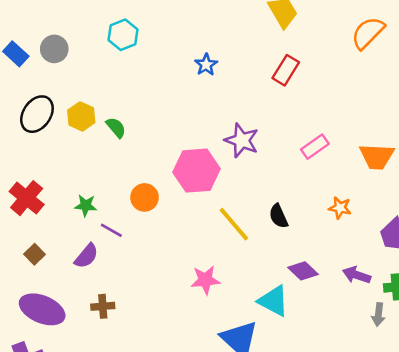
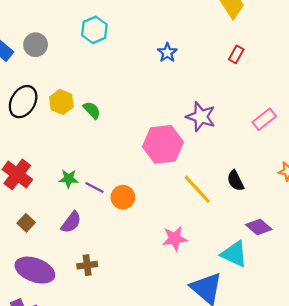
red rectangle: (286, 70) -> (236, 54), size x0.7
orange circle: (145, 197) -> (123, 197), moved
purple line: (111, 230) -> (95, 188), moved

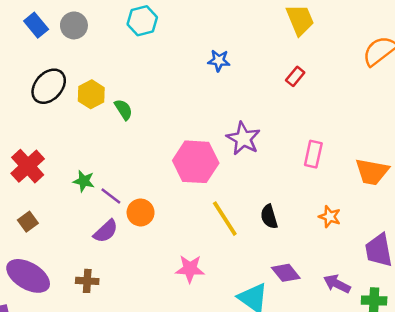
blue star: (167, 53) -> (219, 61), turned 30
pink rectangle: (264, 119) -> (313, 154), turned -50
purple semicircle: (71, 222) -> (106, 231), moved

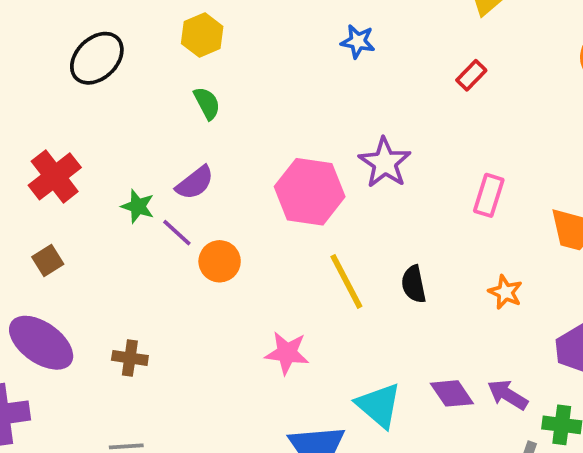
yellow hexagon: (91, 94) -> (202, 35), moved
purple semicircle: (106, 231) -> (195, 183), moved
purple diamond: (286, 273) -> (452, 393), moved

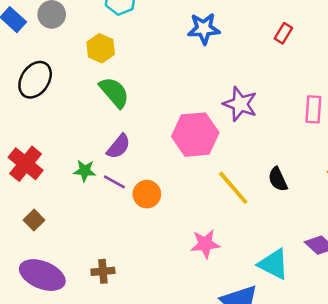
blue star: (358, 41) -> (204, 29), size x1.4
green semicircle: (207, 103) -> (114, 92), size x1.5

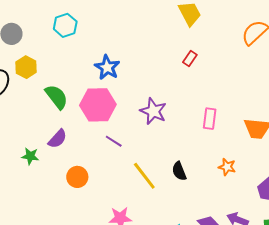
blue star: (204, 29) -> (107, 67), moved, turned 30
yellow hexagon: (101, 48) -> (26, 67), moved
pink hexagon: (195, 135) -> (98, 105), moved
purple line: (114, 182) -> (114, 141), moved

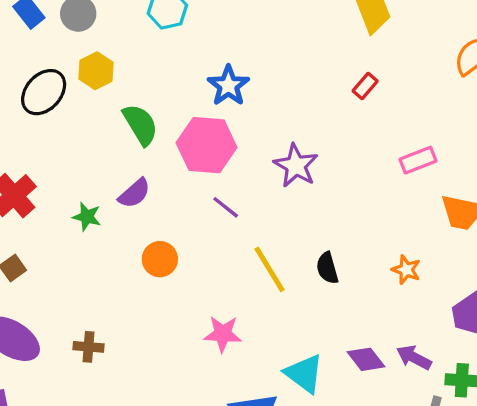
pink rectangle: (210, 119) -> (418, 160), moved, turned 55

